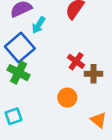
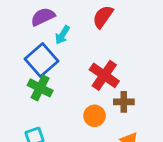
red cross: (76, 61) -> (104, 75), size x1.5
brown cross: (94, 74) -> (124, 102), moved

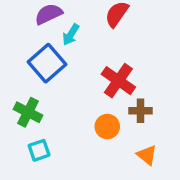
green cross: (40, 88) -> (28, 112), moved

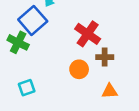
green cross: (28, 112) -> (18, 42), moved
orange triangle: (147, 155) -> (110, 91), turned -42

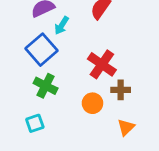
green cross: (18, 42) -> (46, 86), moved
orange triangle: (110, 91) -> (126, 127), turned -42

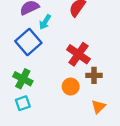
green cross: (46, 86) -> (23, 79), moved

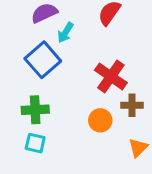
green cross: (23, 79) -> (35, 110), turned -30
cyan square: (23, 103) -> (35, 143), turned 32

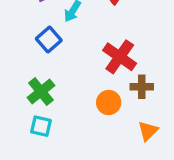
blue square: (43, 60) -> (49, 40), size x0.7
green cross: (35, 110) -> (41, 91), turned -36

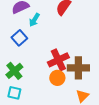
red cross: (120, 57) -> (58, 60), moved, turned 30
brown cross: (142, 87) -> (78, 68), size x1.5

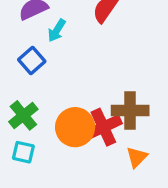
red cross: (58, 60) -> (103, 127), moved
orange circle: (57, 78) -> (75, 127), moved, size x1.5

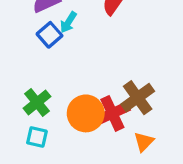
blue square: (32, 60) -> (50, 35), moved
brown cross: (130, 110) -> (138, 98), turned -36

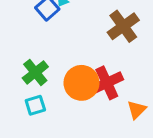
brown cross: (138, 98) -> (123, 26), moved
cyan square: (37, 137) -> (35, 105), turned -30

